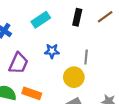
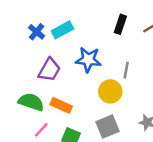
cyan rectangle: (41, 20) -> (62, 30), moved
blue star: (52, 51) -> (88, 60), size x1.5

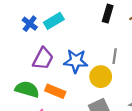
blue star: (88, 60) -> (76, 61), moved

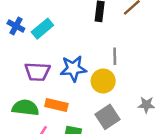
blue cross: (30, 24) -> (16, 26), moved
purple trapezoid: (43, 59) -> (37, 72), turned 75

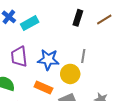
purple trapezoid: (37, 72) -> (19, 57), turned 70
orange rectangle: (56, 105) -> (43, 88), moved

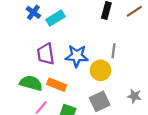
orange rectangle: (43, 88) -> (57, 85), moved

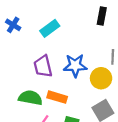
blue cross: (33, 12) -> (13, 25), moved

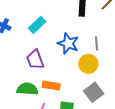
blue star: (75, 66) -> (68, 44), moved, turned 30

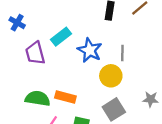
cyan rectangle: (37, 25) -> (61, 37), moved
purple trapezoid: (35, 60) -> (35, 53), moved

